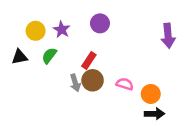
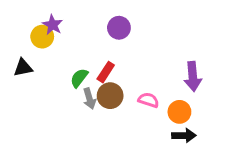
purple star: (62, 30) -> (53, 25), moved
purple arrow: (168, 36) -> (193, 76), moved
green semicircle: (49, 56) -> (79, 78), moved

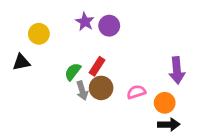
purple star: (53, 25) -> (85, 22), moved
pink semicircle: (148, 100) -> (136, 92), turned -36

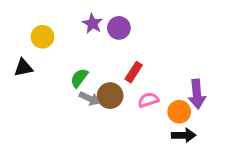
red rectangle: (97, 66) -> (134, 72), moved
purple arrow: (177, 70) -> (197, 94), moved
gray arrow: (82, 91) -> (90, 99), turned -48

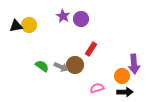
black triangle: (23, 68) -> (16, 26), moved
green semicircle: (79, 78) -> (42, 66), moved, turned 88
pink semicircle: (148, 100) -> (97, 88), moved

